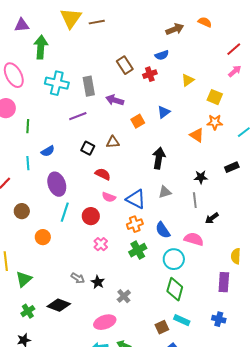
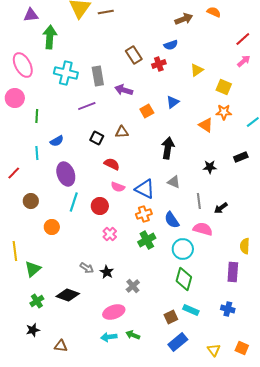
gray triangle: (165, 192) -> (174, 182), turned 40
gray line: (195, 200) -> (199, 201), moved

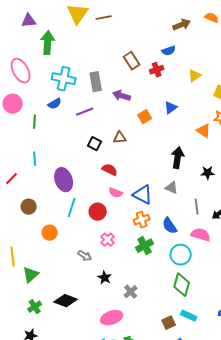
blue semicircle: (57, 141) -> (55, 104), moved
black arrow: (168, 148) -> (178, 158), moved
gray arrow: (87, 268) -> (85, 256), moved

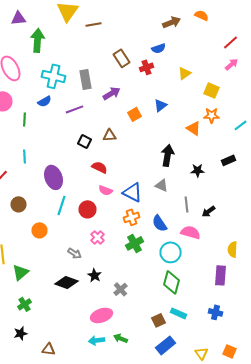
brown line: (104, 18) -> (94, 24), moved
purple arrow: (122, 96) -> (112, 93), turned 132
black diamond: (66, 301) -> (66, 282), moved

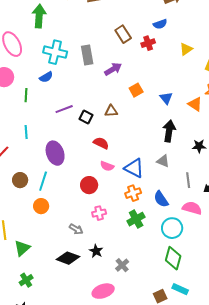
blue triangle: (160, 105) -> (166, 98), moved, turned -32
purple line: (74, 109) -> (64, 109), moved
cyan line: (62, 205) -> (43, 181), moved
pink cross: (98, 237) -> (99, 213), turned 32

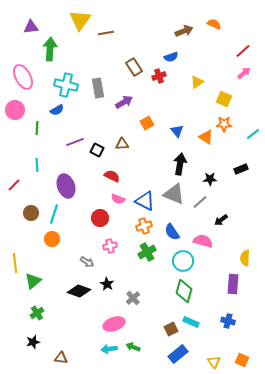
gray triangle: (163, 161) -> (174, 194), size x1.6
gray line: (188, 180) -> (200, 202), moved, turned 56

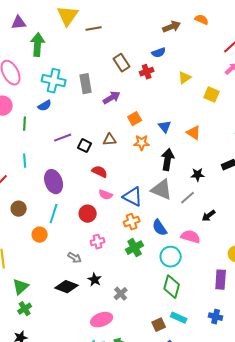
orange star: (224, 124) -> (142, 143), moved
cyan line: (54, 214) -> (54, 214), moved
green triangle: (33, 281) -> (21, 287), moved

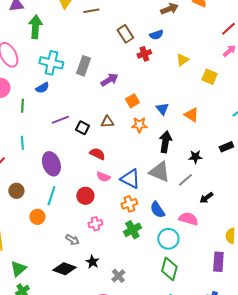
brown rectangle: (122, 63) -> (125, 34), moved
gray rectangle: (86, 84) -> (83, 66), turned 30

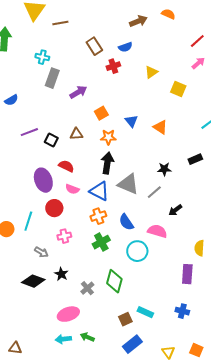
cyan cross: (51, 63) -> (42, 57), moved, size x0.6
black arrow: (165, 142) -> (107, 163), moved
purple ellipse: (51, 164) -> (43, 180), moved
cyan line: (51, 196) -> (28, 221), moved
green diamond: (169, 269) -> (114, 281), moved

